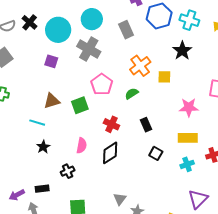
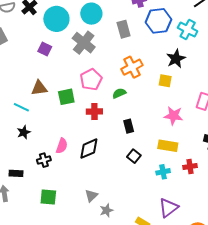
yellow square: (164, 77) -> (165, 81), moved
red cross: (111, 124) -> (94, 112), moved, turned -35
pink semicircle: (82, 146) -> (62, 146), moved

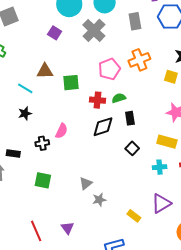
pink pentagon: (91, 80) -> (109, 69), moved
green semicircle: (119, 93) -> (119, 98), moved
black diamond: (89, 149) -> (103, 127), moved

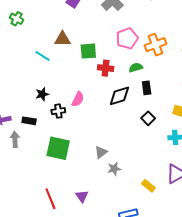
orange cross: (139, 60) -> (156, 45), moved
red cross: (97, 100) -> (106, 68), moved
black star: (25, 113) -> (42, 94), moved
green square: (43, 180) -> (58, 148), size x1.4

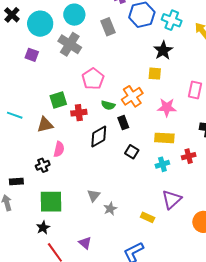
brown triangle: (63, 39) -> (45, 125), moved
orange cross: (156, 45) -> (132, 96), moved
green semicircle: (136, 68) -> (108, 105), turned -136
black star: (42, 94) -> (43, 228), moved

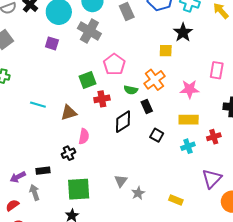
yellow square: (155, 74) -> (166, 51), moved
green square: (58, 100) -> (88, 80), moved
purple triangle: (172, 199) -> (212, 179), moved

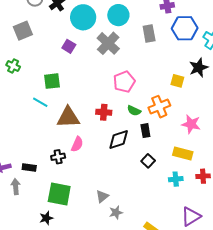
green square: (88, 80) -> (52, 81), moved
brown triangle: (69, 113) -> (68, 117), size x1.4

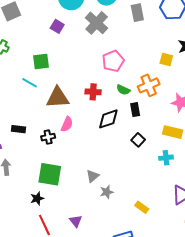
black rectangle: (29, 168) -> (19, 129), moved

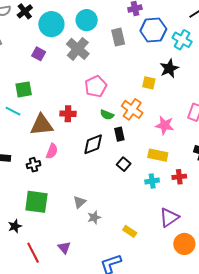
orange cross: (149, 85) -> (132, 109), turned -30
red cross: (93, 92) -> (68, 114), moved
black star: (37, 198) -> (15, 226), moved

